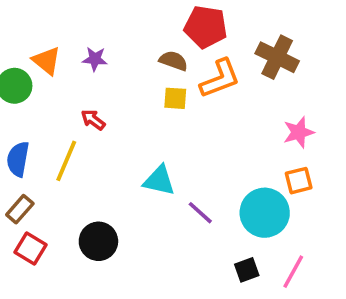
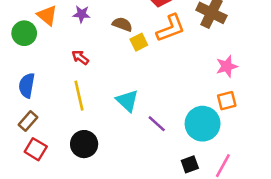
brown semicircle: (174, 61) -> (122, 24), moved
yellow square: (175, 98) -> (139, 42), turned -30
yellow line: (66, 161) -> (79, 96), moved, turned -36
cyan triangle: (159, 181) -> (127, 101), turned 30

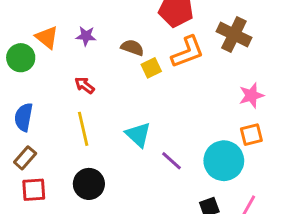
red square: (36, 149) -> (34, 190), turned -35

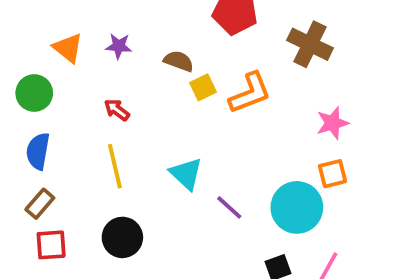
orange L-shape: (188, 52) -> (250, 93), moved
green circle: (21, 58) -> (34, 93), moved

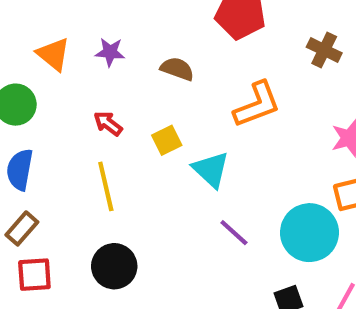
brown cross: (310, 44) -> (324, 50), size x0.7
yellow square: (203, 87) -> (167, 140), moved
cyan triangle: (186, 174) -> (211, 170), moved

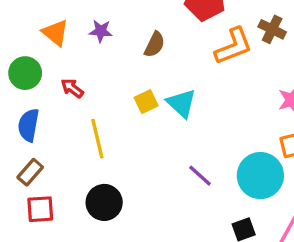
brown semicircle: (177, 69) -> (155, 44), turned 96
orange L-shape: (257, 105) -> (234, 46), moved
red arrow: (108, 123) -> (72, 88), moved
cyan triangle: (211, 170) -> (181, 103), moved

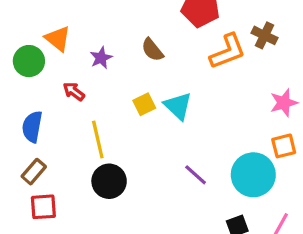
purple star: (101, 31) -> (101, 58), moved, turned -30
brown semicircle: (155, 44) -> (152, 50), turned 115
green circle: (25, 73) -> (29, 61), moved
black circle: (104, 202) -> (109, 181), moved

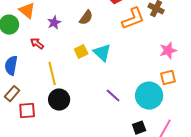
brown semicircle: (152, 50) -> (86, 18), turned -105
red square: (43, 207) -> (27, 111), moved

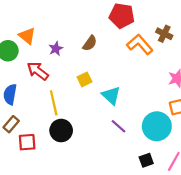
orange L-shape: (133, 19) -> (140, 44), turned -110
red arrow: (37, 44) -> (38, 71), size x1.5
cyan triangle: (102, 53) -> (111, 95), moved

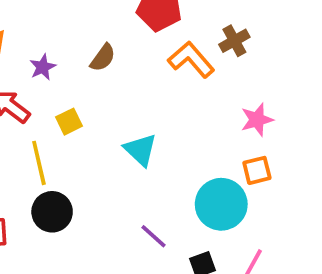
brown cross: (164, 34) -> (234, 41), turned 35
yellow square: (85, 79) -> (69, 122), moved
purple line: (119, 126) -> (154, 236), moved

